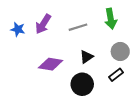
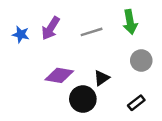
black triangle: (86, 57) -> (102, 78), moved
black rectangle: (116, 75) -> (136, 103), moved
black circle: (82, 84) -> (83, 99), moved

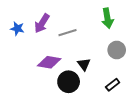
gray line: (92, 32) -> (68, 33), moved
black triangle: (102, 78) -> (84, 64), turned -32

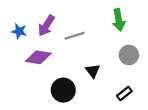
purple diamond: (49, 62) -> (38, 57), moved
black circle: (69, 82) -> (63, 90), moved

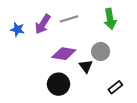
gray line: (75, 36) -> (69, 19), moved
gray circle: (129, 55) -> (101, 52), moved
purple diamond: (38, 57) -> (64, 54), moved

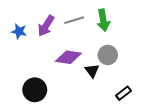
green arrow: (110, 19) -> (103, 20), moved
black circle: (59, 84) -> (35, 90), moved

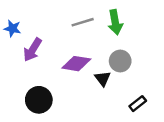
purple arrow: (46, 26) -> (33, 50), moved
blue star: (19, 31) -> (13, 28), moved

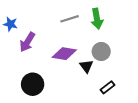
black rectangle: (138, 104) -> (108, 87), moved

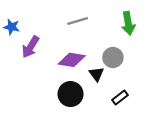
green arrow: (97, 19) -> (128, 23), moved
black circle: (33, 84) -> (71, 94), moved

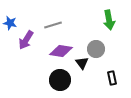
gray line: (78, 21) -> (53, 25), moved
black rectangle: (120, 98) -> (112, 78), moved, turned -64

